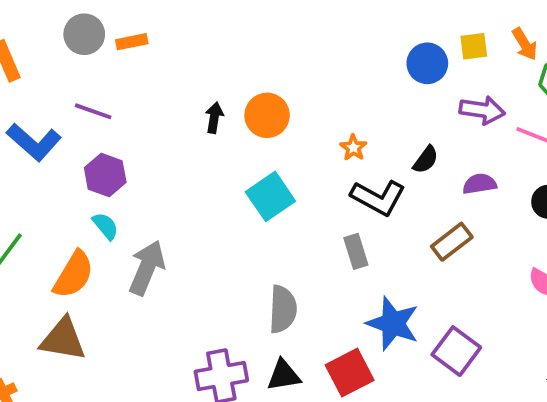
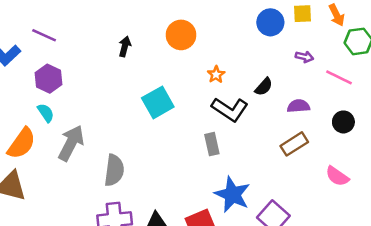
purple arrow: (482, 110) -> (304, 57), size x0.6
orange circle: (267, 115) -> (181, 35), moved
brown rectangle: (452, 242) -> (294, 144), moved
gray semicircle: (283, 309) -> (114, 170), moved

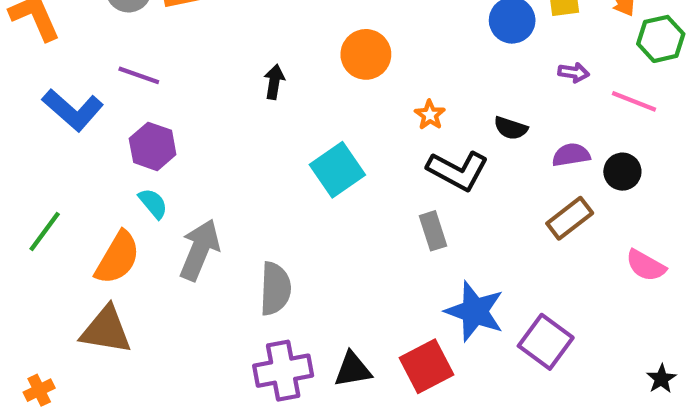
black semicircle: (264, 87) -> (511, 128), turned 72
black circle: (343, 122) -> (622, 172), moved

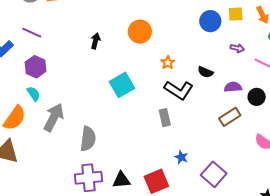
blue star: (475, 311) -> (181, 157), size x0.5

